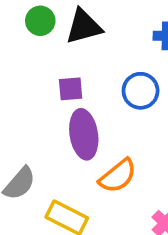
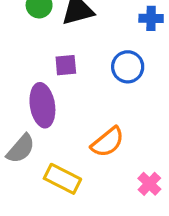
purple ellipse: (84, 134) -> (42, 105), moved

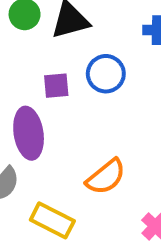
blue circle: (128, 67) -> (106, 74), moved

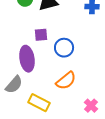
blue circle: (106, 74) -> (64, 48), moved

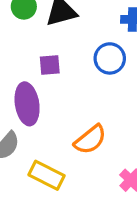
blue circle: (64, 48) -> (110, 58), moved

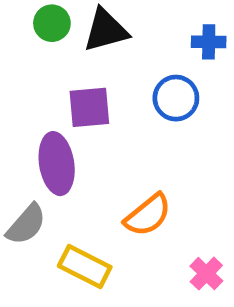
purple square: (50, 65) -> (89, 107), size x1.4

